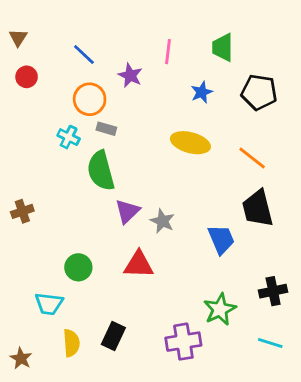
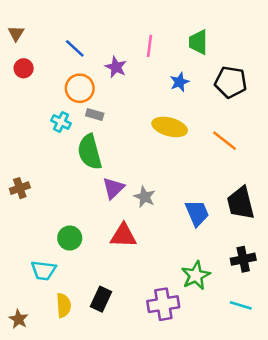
black trapezoid: (258, 209) -> (241, 203), moved

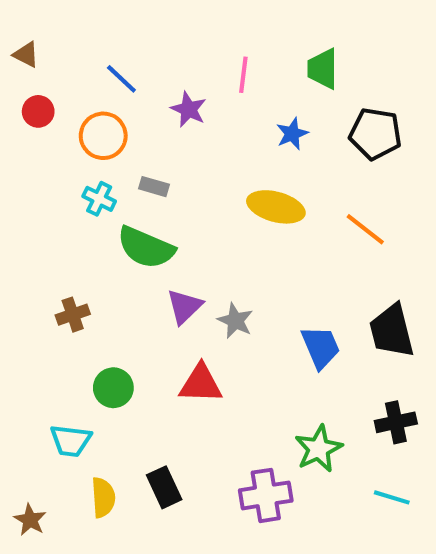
brown triangle: (16, 33) -> (26, 55), turned -35
orange circle: (80, 88) -> (103, 136), moved
green semicircle: (90, 152) -> (146, 248), turned -52
brown cross: (20, 188) -> (73, 315), moved
black rectangle: (101, 299) -> (164, 487), turned -50

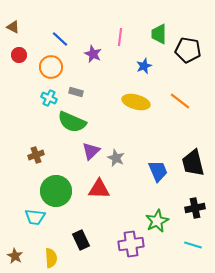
black pentagon: (375, 134) -> (188, 50), moved
orange line: (365, 229) -> (180, 101), moved
green circle: (113, 388) -> (56, 191), size x1.6
yellow semicircle: (103, 497) -> (51, 258), moved

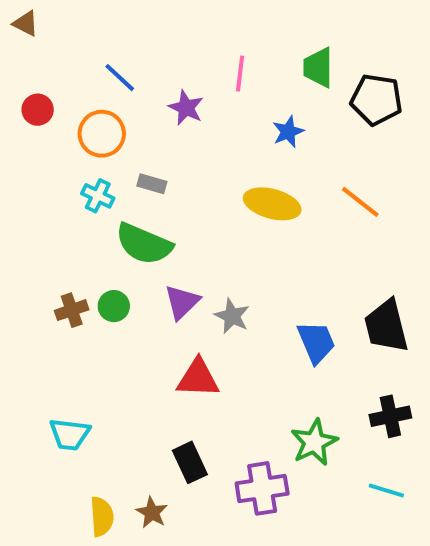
brown triangle: (13, 27) -> (26, 23), moved
green circle: (56, 191) -> (114, 306), moved, size x0.5
black rectangle: (81, 240) -> (190, 462), moved
brown star: (15, 256) -> (152, 513), moved

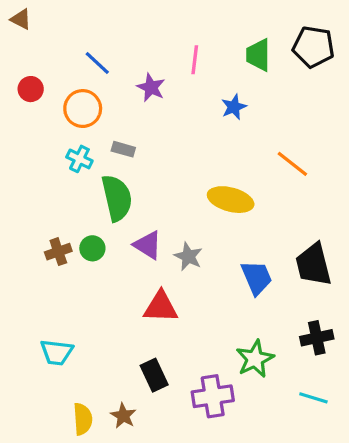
black pentagon: (376, 100) -> (313, 47), moved
yellow ellipse: (272, 204) -> (231, 200), moved
green semicircle: (144, 244) -> (117, 198), turned -126
purple triangle: (182, 302) -> (148, 245), turned -44

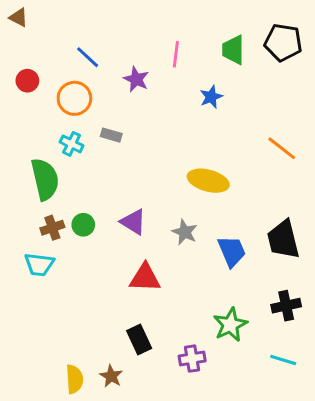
orange line: (292, 164) -> (282, 148), moved
green semicircle: (117, 198) -> (45, 179), moved
gray star: (188, 256) -> (185, 232), moved
cyan trapezoid: (57, 352) -> (39, 264), moved
purple cross: (213, 396) -> (192, 359), size x0.7

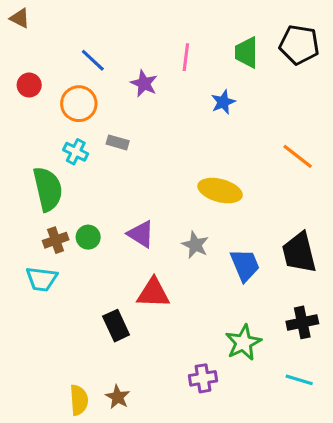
black rectangle: (139, 339) -> (116, 326), moved

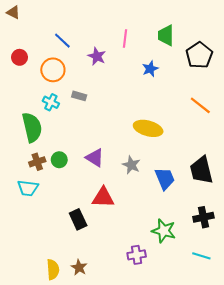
black pentagon: (299, 45) -> (199, 55), moved, turned 30
green star: (243, 343) -> (164, 231), turned -30

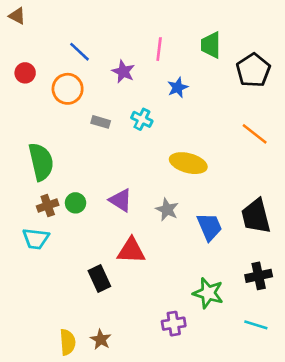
blue star: (150, 69) -> (178, 87), moved
cyan cross: (51, 102) -> (142, 119), moved

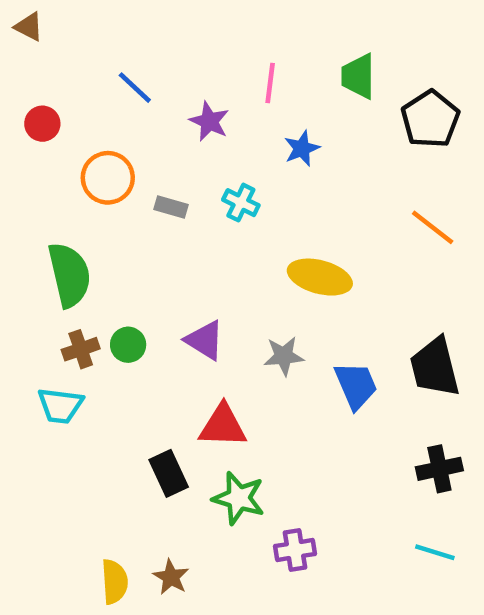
orange circle: (68, 89) -> (108, 178), moved
gray star: (167, 210) -> (284, 356), turned -30
green star: (208, 293) -> (239, 498), moved

